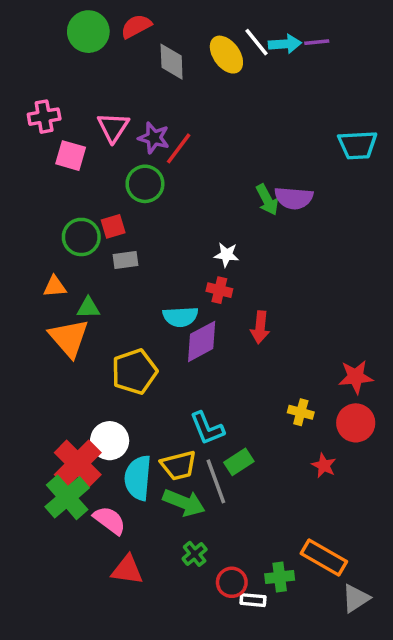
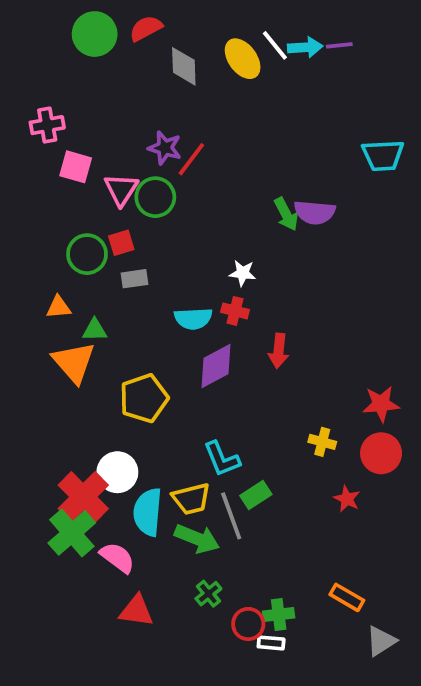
pink triangle: (113, 127) -> (121, 190), moved
cyan semicircle: (180, 317) -> (193, 319), moved
orange rectangle: (324, 558) -> (347, 597), size x0.7
green cross: (280, 577) -> (279, 614), moved

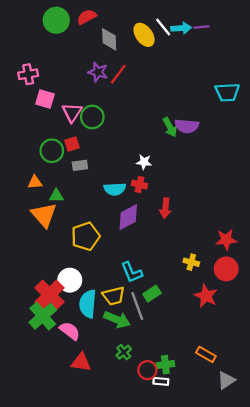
purple star: (165, 148) -> (98, 72), moved
red line: (191, 159) -> (118, 74), moved
red star: (347, 499) -> (206, 296), size x1.5

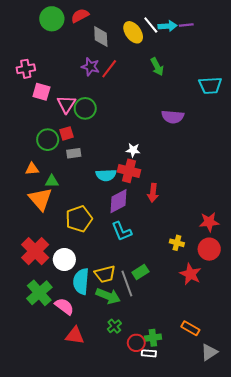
green arrow: (170, 127) -> (157, 67), moved
red cross: (140, 185) -> (129, 171), size x1.5
cyan L-shape: (132, 272) -> (122, 231), moved
red cross: (50, 295) -> (35, 251), moved

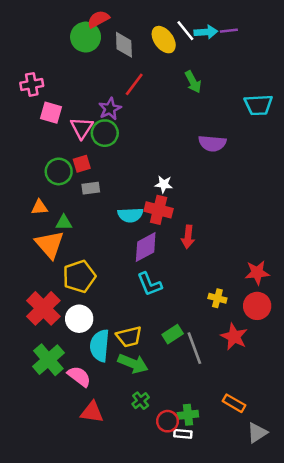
green circle: (52, 19) -> (86, 37), moved
purple star: (90, 67) -> (110, 109), moved, turned 30
yellow pentagon: (79, 219) -> (79, 276), moved
gray line: (127, 283) -> (194, 348), moved

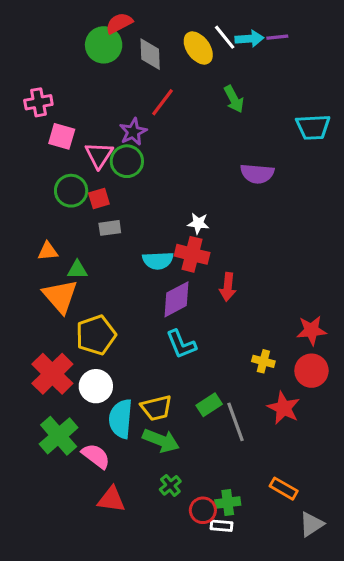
green circle: (59, 171) -> (71, 191), moved

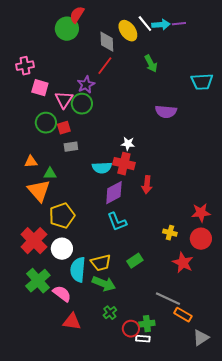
red semicircle: (119, 23) -> (77, 15), turned -30
gray diamond: (150, 54) -> (107, 42), moved
gray line: (235, 422) -> (168, 299), moved, turned -45

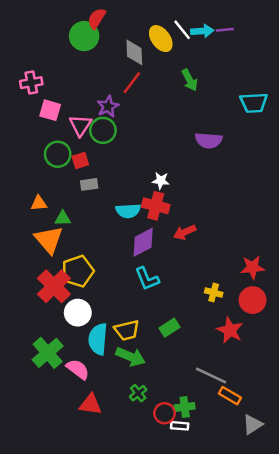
red arrow: (147, 185) -> (185, 232), turned 60
red cross: (34, 241) -> (54, 286), moved

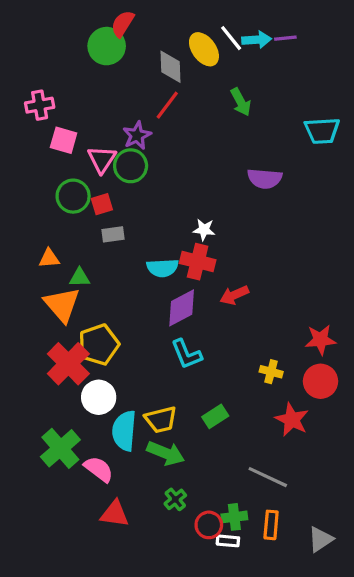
orange rectangle: (230, 396) -> (271, 525), moved, turned 65

